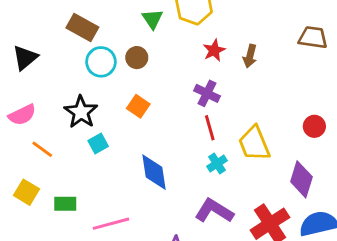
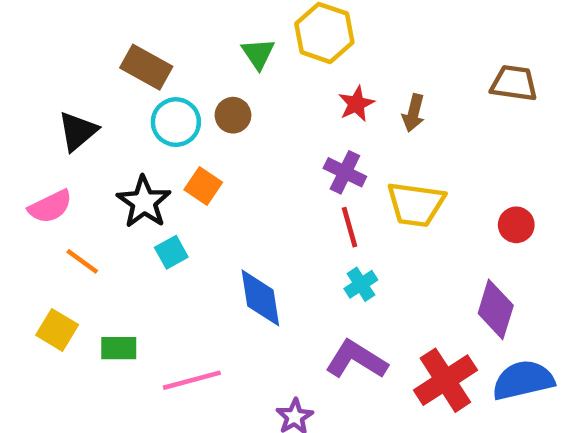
black triangle: (25, 58) -> (78, 131), moved
orange square: (138, 106) -> (203, 186), moved
yellow trapezoid: (254, 143) -> (416, 204), moved, turned -60

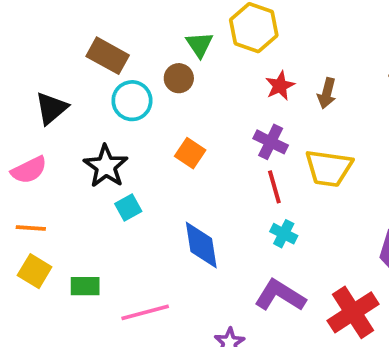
brown circle: (233, 115) -> (179, 78), moved
orange square: (203, 186) -> (190, 153), moved
orange line: (82, 261) -> (31, 228), moved, turned -32
cyan cross: (361, 284) -> (284, 234), turned -30

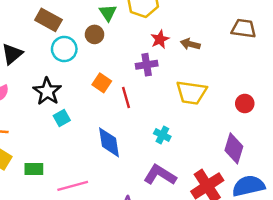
brown arrow: (327, 93) -> (190, 44), turned 90
purple cross: (271, 142) -> (147, 65), moved, turned -35
red line: (274, 187) -> (126, 97), moved

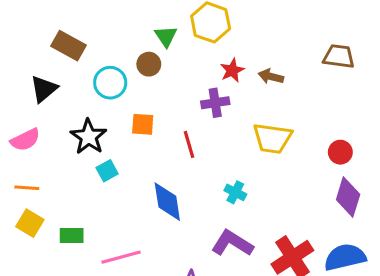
brown rectangle: (48, 20) -> (69, 46), moved
orange square: (102, 83) -> (143, 124), moved, turned -30
purple diamond: (234, 148) -> (348, 197), moved

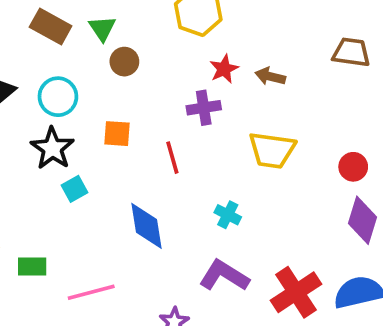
green triangle: (166, 36) -> (102, 28), moved
brown rectangle: (69, 46) -> (51, 27), moved
cyan circle: (110, 83) -> (58, 97), moved

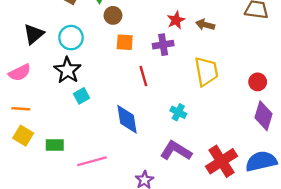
orange square: (117, 134) -> (125, 42), moved
yellow trapezoid: (272, 150) -> (206, 71), turned -108

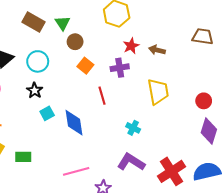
orange square: (125, 42) -> (85, 66), turned 35
black star: (67, 70) -> (35, 90), size x0.7
blue diamond: (127, 119) -> (74, 123), moved
pink line: (92, 161) -> (76, 171), moved

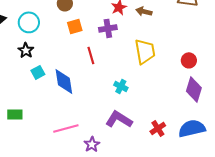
orange square: (85, 66) -> (75, 26), turned 35
red cross: (172, 171) -> (158, 128), size x0.6

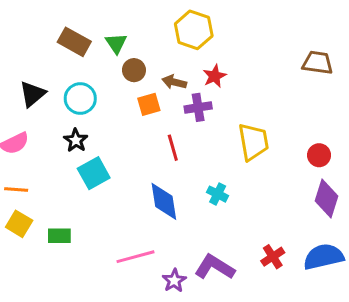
brown arrow: (144, 11) -> (174, 82), moved
cyan square: (38, 72) -> (94, 173), size x1.5
blue diamond: (64, 81) -> (164, 201), moved
purple L-shape: (119, 119) -> (215, 267), moved

